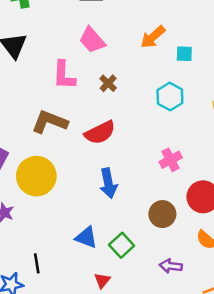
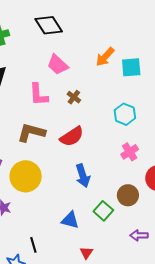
cyan square: (184, 54) -> (131, 67), size x1.5
cyan hexagon: (170, 97) -> (125, 114), moved
green square: (122, 245) -> (103, 211), moved

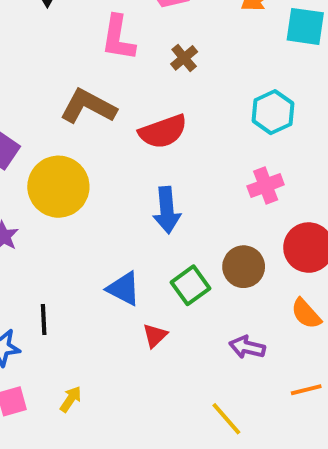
red triangle: (86, 253) -> (155, 336), moved

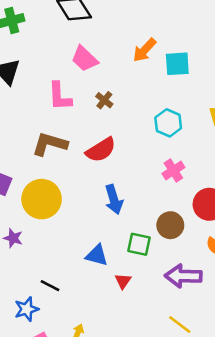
green square: (190, 285) -> (139, 244), turned -30
black line: (44, 320) -> (50, 286), turned -48
purple arrow: (247, 347) -> (183, 276), size x1.6

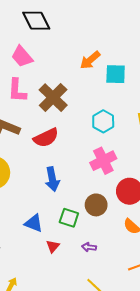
pink trapezoid: (84, 59) -> (22, 57), moved
brown cross: (104, 100) -> (53, 98), size x2.0
pink cross: (173, 171) -> (103, 161), size x1.4
purple arrow: (183, 276) -> (89, 247), moved, size x0.5

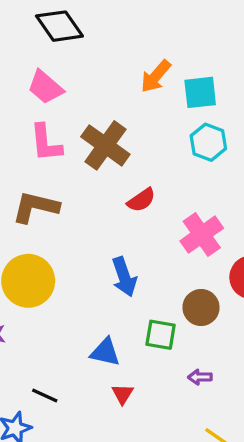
cyan hexagon: (103, 121) -> (208, 142), moved
red semicircle: (46, 138) -> (141, 200), moved, size x0.7
red triangle: (53, 246) -> (122, 394), moved

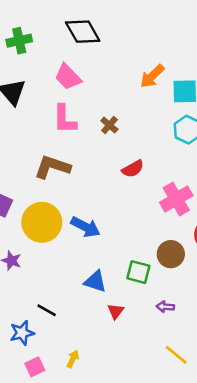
brown cross: (105, 145) -> (109, 125), size x0.5
blue arrow: (124, 277) -> (85, 227), moved, turned -48
red triangle: (122, 394) -> (116, 311), moved

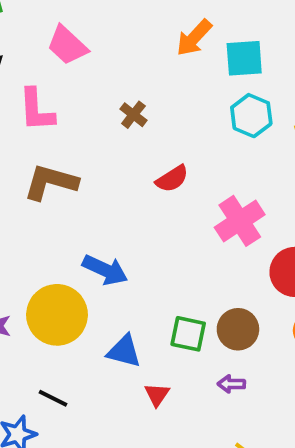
pink L-shape: (65, 119) -> (36, 110), moved
yellow circle: (42, 222) -> (57, 315), moved
brown circle: (171, 254) -> (238, 329), moved

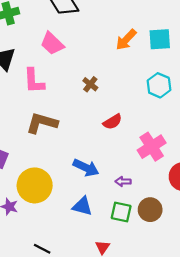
cyan square: (244, 58) -> (160, 39), moved
blue arrow: (105, 270) -> (86, 168), moved
yellow circle: (57, 315) -> (35, 185), moved
blue triangle: (124, 351) -> (82, 206), moved
purple arrow: (231, 384) -> (123, 182), moved

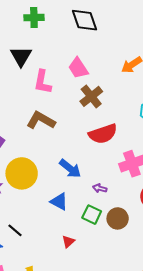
pink trapezoid: (52, 44) -> (78, 68), moved
brown cross: (90, 84) -> (91, 96), size x1.6
red semicircle: (113, 122) -> (103, 134), size x1.6

